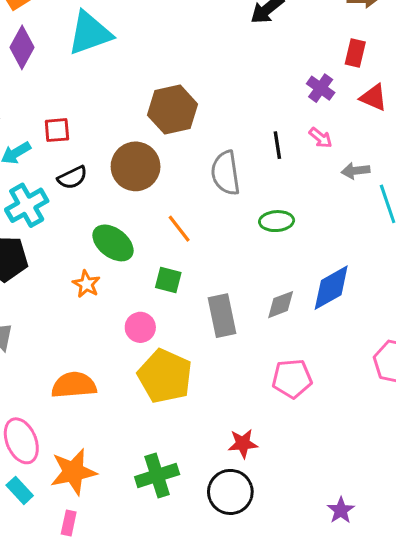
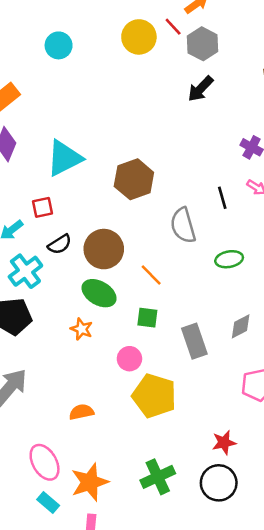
cyan triangle: (90, 33) -> (64, 158), moved
brown circle: (136, 166) -> (104, 249), moved
orange semicircle: (74, 385) -> (81, 412), size x0.7

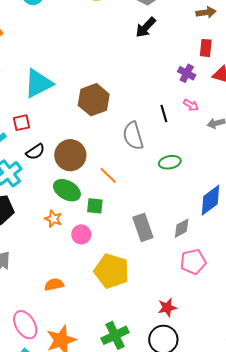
green square: (147, 318) -> (95, 206), moved
gray diamond: (241, 326) -> (182, 228), moved
pink circle: (129, 359) -> (81, 234), moved

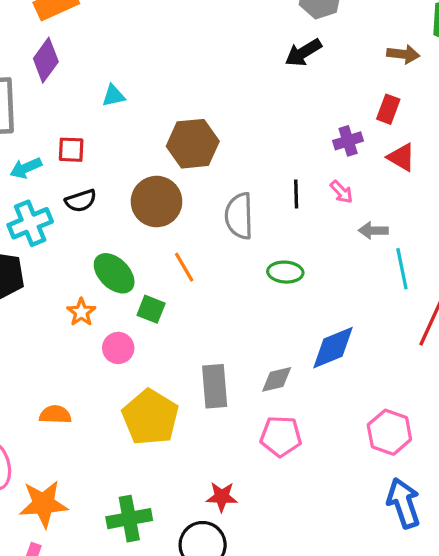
purple cross: (187, 73) -> (348, 141), turned 30
cyan triangle: (38, 83) -> (113, 96), size x0.5
brown circle: (70, 155) -> (157, 202), moved
gray rectangle: (143, 227) -> (215, 386), moved

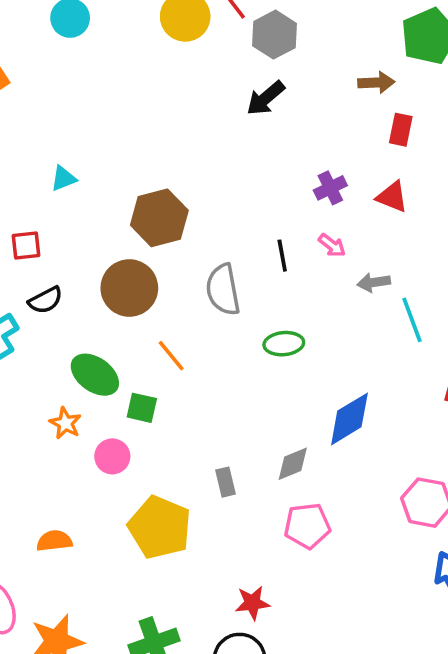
red rectangle: (388, 109) -> (401, 130), moved
gray rectangle: (215, 386) -> (225, 482), size x0.6

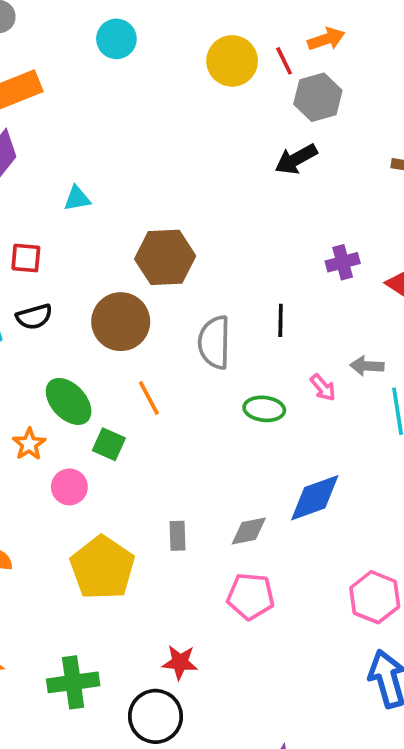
pink arrow: (332, 245) -> (323, 388), moved

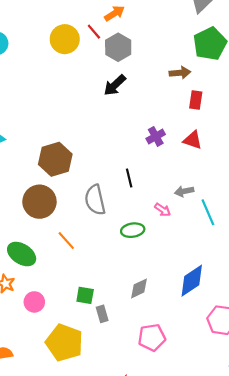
green square: (109, 444) -> (85, 295), moved
blue diamond: (315, 498) -> (192, 281), moved
gray diamond: (249, 531) -> (139, 288), moved

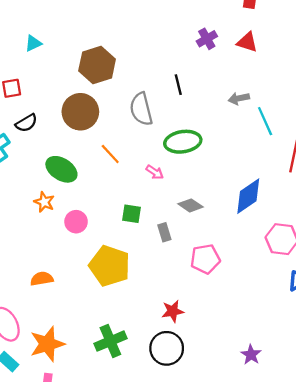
pink arrow: (163, 210) -> (155, 172), moved
green ellipse: (133, 230) -> (183, 142), size x1.4
gray diamond: (139, 288) -> (191, 205), turned 60
gray rectangle: (102, 314) -> (164, 232), moved

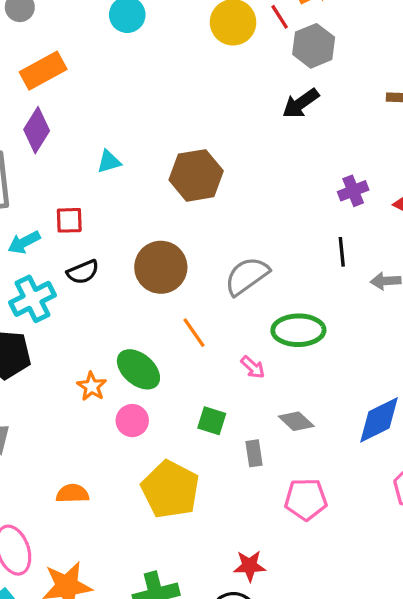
brown hexagon: (97, 65) -> (196, 175), moved
black line: (178, 85) -> (342, 252), moved
gray semicircle: (141, 109) -> (247, 276), turned 60
green ellipse: (61, 169) -> (138, 369), moved

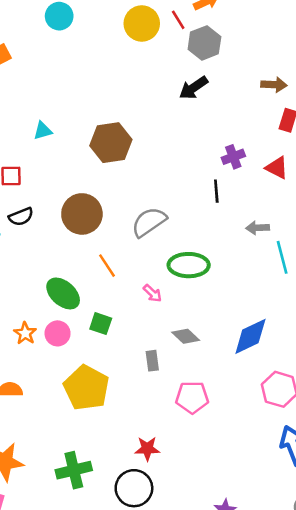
black line: (342, 252) -> (216, 191), moved
orange star: (92, 386) -> (25, 333), moved
green square: (212, 421) -> (101, 324), moved

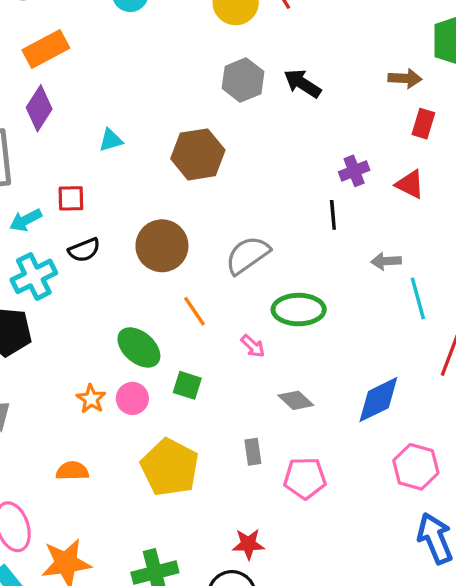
gray hexagon: (204, 43) -> (243, 80), moved
black arrow: (193, 88) -> (302, 83), turned 68
gray rectangle: (152, 361) -> (253, 452), moved

